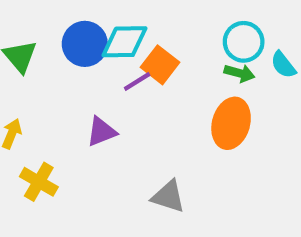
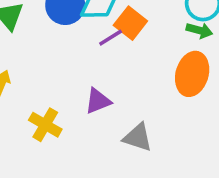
purple triangle: (102, 132) -> (98, 101), moved
yellow cross: (39, 182) -> (45, 125), moved

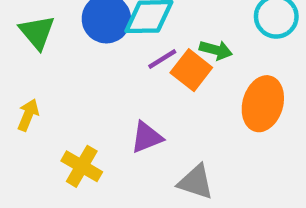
orange square: (130, 23) -> (191, 70), moved
green arrow: (199, 30) -> (216, 50), moved

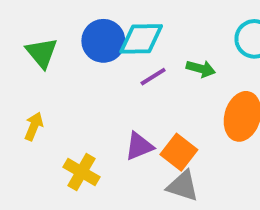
orange square: (191, 70) -> (179, 152), moved

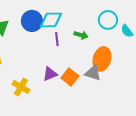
purple line: (153, 77) -> (57, 39), turned -64
gray triangle: (183, 186) -> (93, 73), moved

